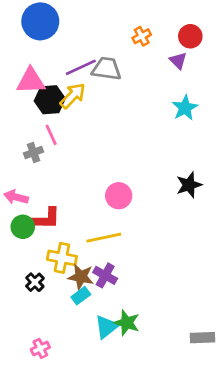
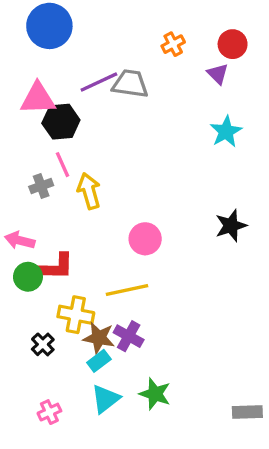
yellow arrow: (73, 96) -> (89, 191), moved, turned -60
cyan triangle: (107, 327) -> (106, 399), moved
pink cross: (40, 348) -> (49, 412), moved

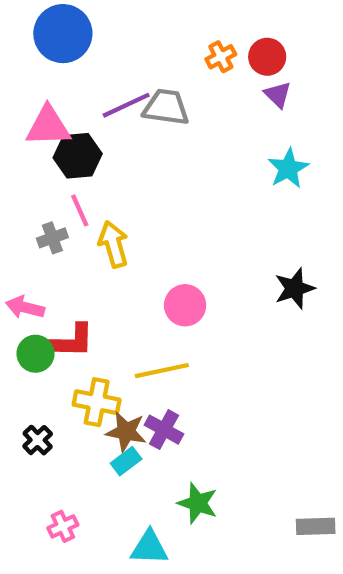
red circle: (233, 44) -> (267, 57), moved
black cross: (43, 344) -> (38, 440), moved
cyan triangle: (106, 399) -> (149, 547), moved, turned 40

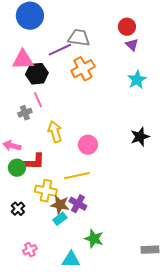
orange cross: (221, 57) -> (83, 69), moved, size x1.6
gray trapezoid: (166, 107) -> (79, 38), moved
yellow arrow: (113, 244) -> (55, 132), moved

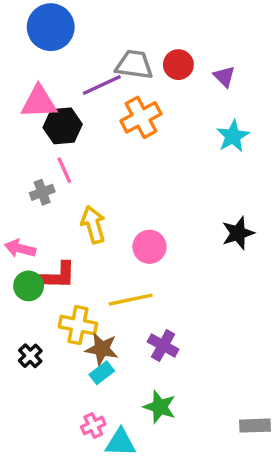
red circle: (127, 27) -> (178, 65), moved
purple cross: (78, 204) -> (163, 346), moved
pink cross: (30, 250) -> (93, 426), moved

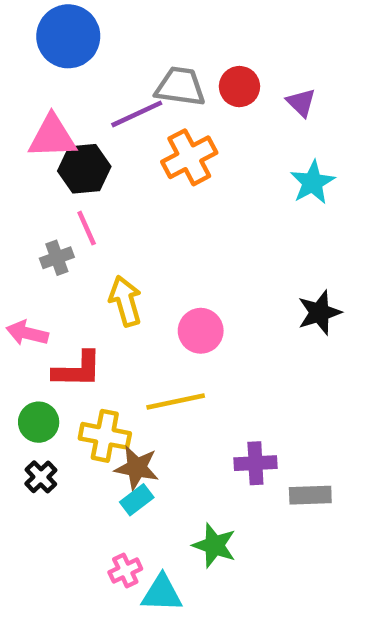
green circle: (29, 286) -> (39, 422), moved
purple cross: (163, 346) -> (255, 463), moved, turned -32
gray rectangle: (255, 426) -> (310, 495), moved

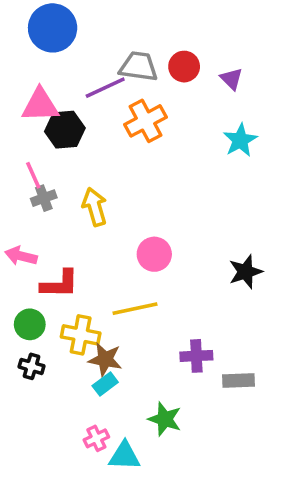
pink line: (87, 228) -> (33, 175), moved
yellow arrow: (125, 301) -> (95, 207), moved
black star: (319, 313) -> (245, 272), moved
black cross: (41, 477) -> (31, 366), turned -30

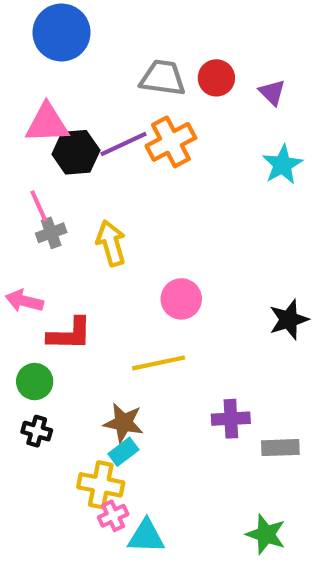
purple line: (105, 88) -> (123, 144), moved
yellow cross: (81, 335) -> (101, 485), moved
green star: (165, 419) -> (266, 534), moved

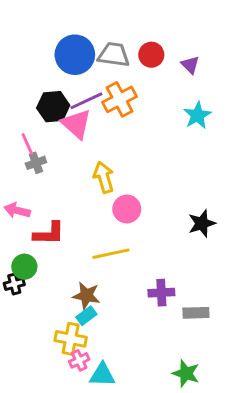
blue circle: (61, 32) -> (75, 55), moved
pink triangle: (47, 123) -> (76, 124), moved, turned 44
yellow arrow: (111, 243) -> (104, 177), moved
black cross: (37, 431) -> (14, 284), moved, turned -30

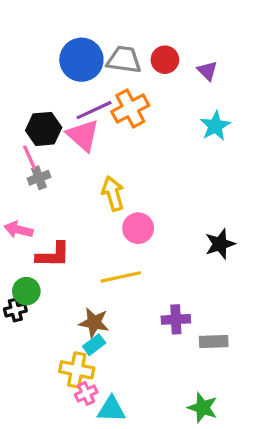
black hexagon: (53, 107) -> (44, 129), moved

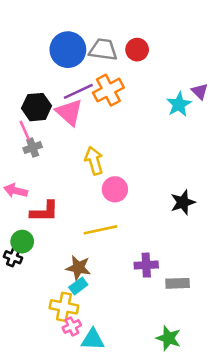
purple triangle: (207, 71) -> (200, 91), moved
black cross: (15, 310) -> (13, 257), turned 36

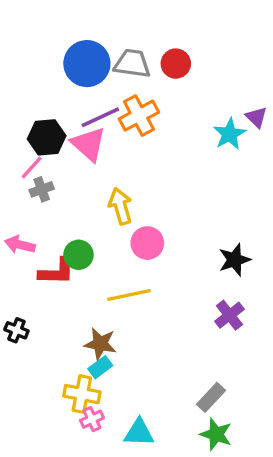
pink line: (25, 131) -> (32, 168), turned 66
green circle: (22, 242) -> (79, 255), moved
purple cross: (146, 265) -> (229, 315), moved, turned -35
gray rectangle: (178, 283) -> (211, 397), moved, turned -45
cyan triangle: (93, 339) -> (139, 433), moved

